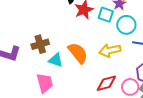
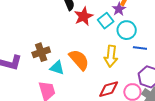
cyan square: (106, 15) -> (106, 21), turned 35
yellow arrow: (110, 50) -> (111, 56), turned -70

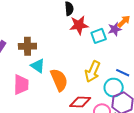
cyan circle: (127, 30) -> (114, 88), moved
orange semicircle: (79, 60) -> (59, 80), moved

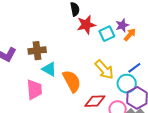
orange arrow: (124, 21) -> (130, 35), moved
yellow arrow: (93, 71) -> (104, 70), turned -60
blue line: (123, 73) -> (134, 68), turned -56

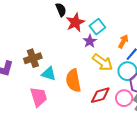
purple star: (122, 25) -> (90, 41), moved
orange arrow: (130, 35) -> (123, 41), moved
orange semicircle: (72, 81) -> (73, 81), turned -150

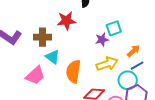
red star: (75, 22) -> (66, 21), moved
yellow arrow: (103, 62) -> (107, 64), turned -75
pink trapezoid: (39, 97) -> (35, 75), turned 45

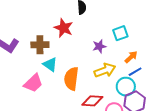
red star: (66, 21) -> (64, 28), turned 30
cyan square: (114, 28) -> (120, 33), moved

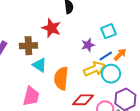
blue line: (135, 72) -> (106, 56), moved
pink trapezoid: (33, 83) -> (31, 96), moved, turned -30
cyan circle: (126, 87) -> (111, 74), moved

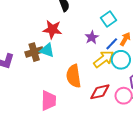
cyan triangle: (39, 65) -> (47, 50), moved

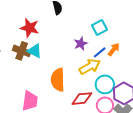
red star: (52, 29) -> (30, 28), moved
brown cross: (34, 52) -> (22, 51), turned 30
cyan circle: (121, 60) -> (105, 84), moved

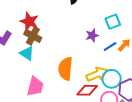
red star: (30, 28) -> (29, 21), moved
cyan triangle: (35, 51) -> (27, 53), moved
yellow arrow: (90, 67) -> (97, 74), moved

